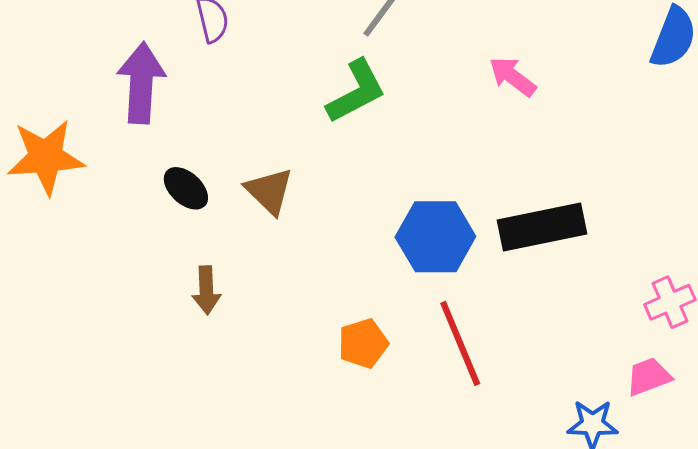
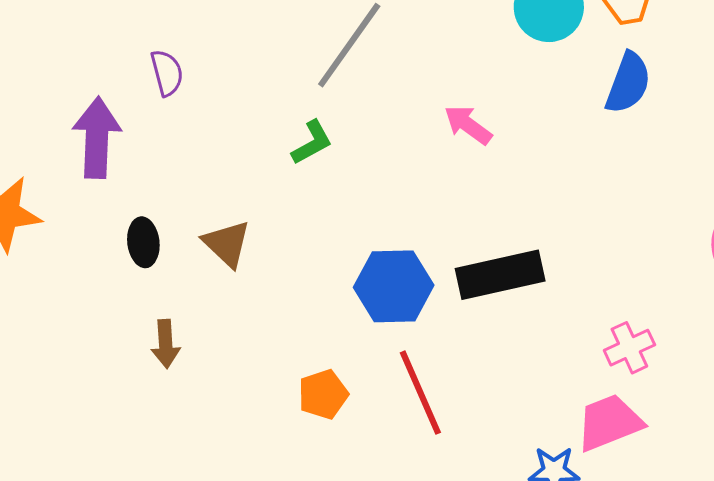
green L-shape: (356, 91) -> (312, 142), size x0.7
black ellipse: (186, 188) -> (143, 242), turned 42
pink trapezoid: (649, 377) -> (609, 422), size x1.5

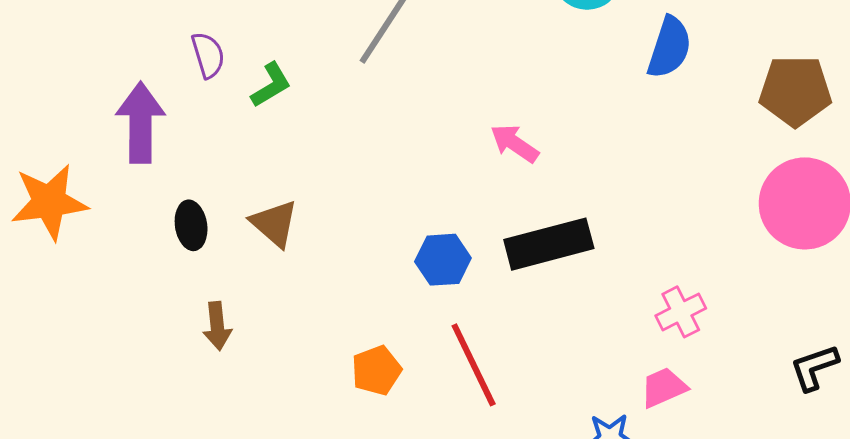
pink arrow: (468, 125) -> (515, 143), moved
green L-shape: (312, 142) -> (271, 85), moved
blue hexagon: (394, 286) -> (443, 260), size x0.7
pink trapezoid: (609, 422) -> (664, 387), size x0.7

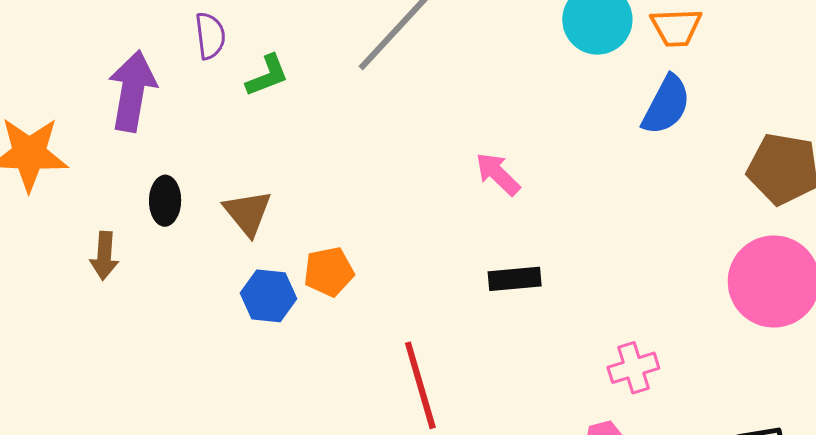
black rectangle: (549, 244) -> (515, 279), size x0.6
blue hexagon: (443, 260) -> (269, 296), moved
brown arrow: (217, 326) -> (104, 256), moved
orange pentagon: (377, 370) -> (329, 272), moved

